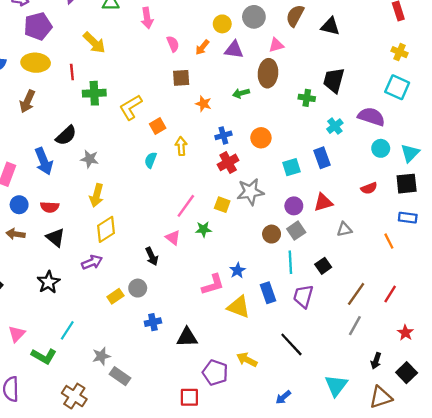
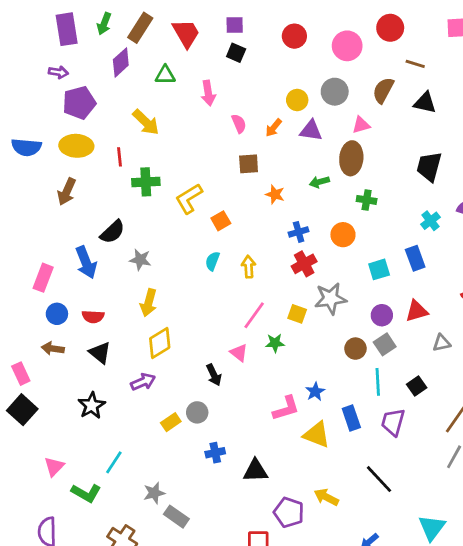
green cross: (307, 98) -> (367, 200), moved
yellow arrow: (181, 146) -> (249, 267), moved

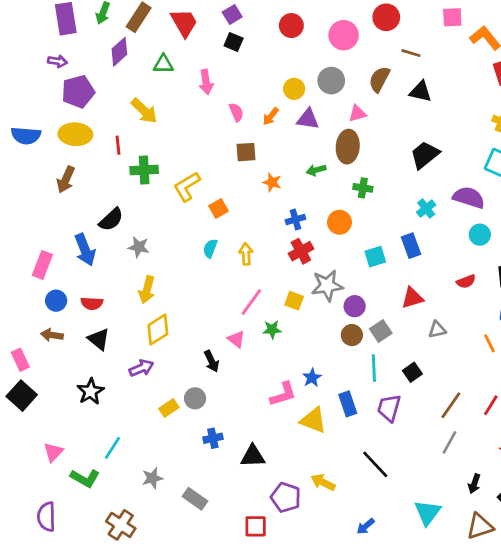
purple square: (235, 25) -> (232, 15), turned -30
black trapezoid: (429, 167) -> (425, 155), turned 36
purple circle: (382, 315) -> (355, 306), moved
gray rectangle: (176, 517) -> (195, 499), moved

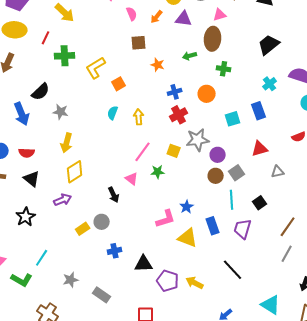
red line: (118, 145) -> (46, 38), turned 32
purple pentagon: (286, 497) -> (168, 281), moved
cyan triangle: (428, 513) -> (271, 305), turned -35

